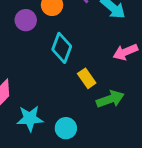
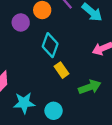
yellow rectangle: (87, 78) -> (61, 70), moved

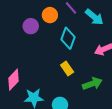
cyan diamond: (50, 45) -> (68, 38), moved

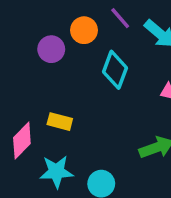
yellow rectangle: (67, 69) -> (60, 122), moved, turned -40

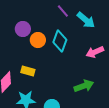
orange circle: (84, 30) -> (38, 40), moved

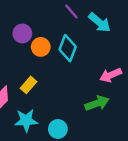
pink arrow: (95, 52) -> (111, 75), moved
yellow rectangle: (28, 71) -> (28, 85), turned -64

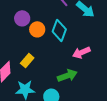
pink arrow: (111, 75) -> (81, 53), moved
green arrow: (97, 103) -> (67, 76), moved

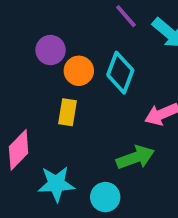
yellow rectangle: (27, 61) -> (68, 112), moved, turned -32

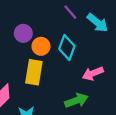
yellow rectangle: (68, 112) -> (34, 72), size x1.5

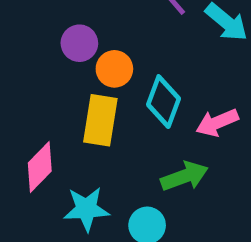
cyan diamond: (67, 47) -> (163, 102), moved

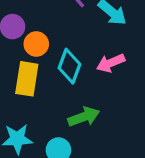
pink arrow: (217, 123) -> (111, 63), moved

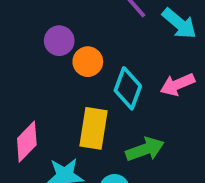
yellow rectangle: (27, 79) -> (94, 128), moved

